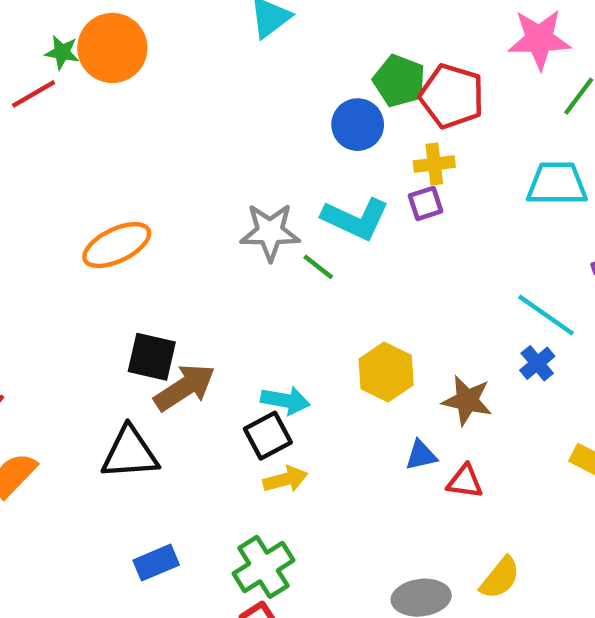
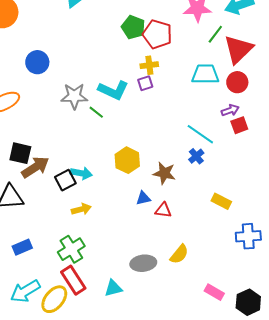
blue circle: (358, 125) -> (37, 62), moved
black square: (268, 436) -> (65, 180), moved

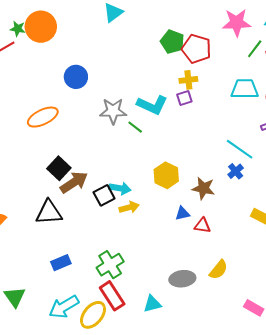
black square: (20, 153) -> (59, 168), turned 30
yellow arrow: (81, 209) -> (129, 207), moved

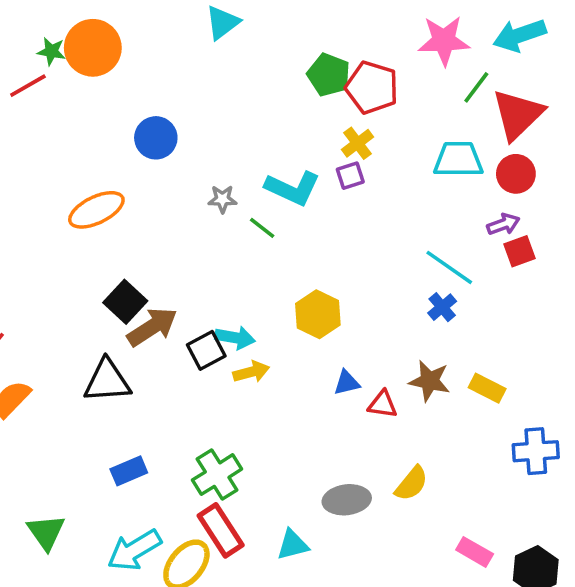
yellow cross: (188, 80) -> (357, 143), turned -30
gray star: (113, 111) -> (222, 199), size x0.6
brown star: (203, 188) -> (430, 381), moved

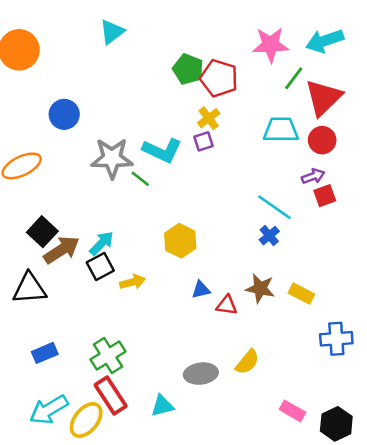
gray star: (222, 199) -> (112, 158), size x2.0
cyan arrow: (235, 338) -> (102, 243), moved, turned -56

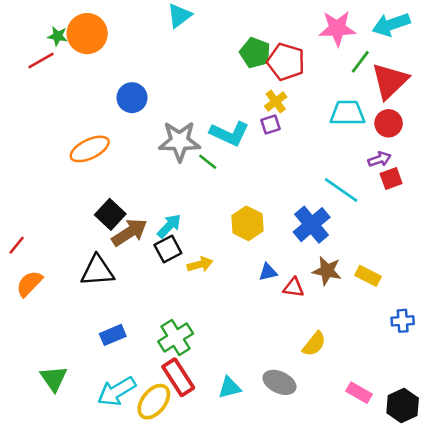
blue cross: (269, 236) -> (312, 225), moved, size x1.8
blue cross: (336, 339) -> (403, 321), size x0.7
gray ellipse: (201, 374) -> (280, 382), moved, turned 32

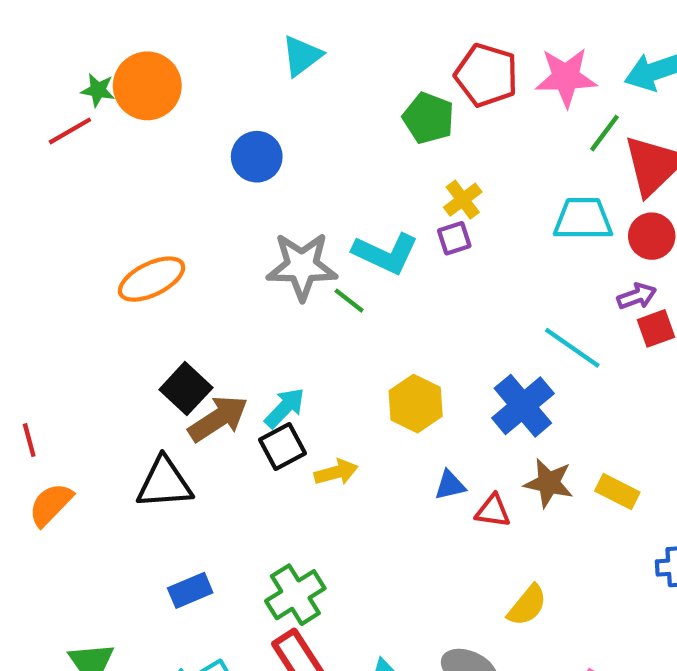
red pentagon: (286, 62) -> (486, 75), moved
blue circle: (132, 98) -> (257, 157), moved
red line: (17, 245) -> (29, 440), turned -54

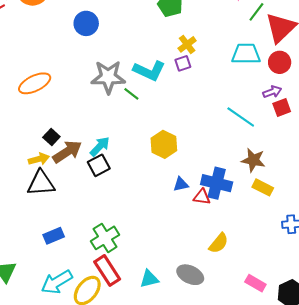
black square: (186, 389) -> (51, 137), size x0.7
blue cross: (523, 406) -> (217, 183), moved, turned -36
yellow arrow: (336, 472) -> (39, 159), moved
brown star: (549, 483) -> (253, 160), moved

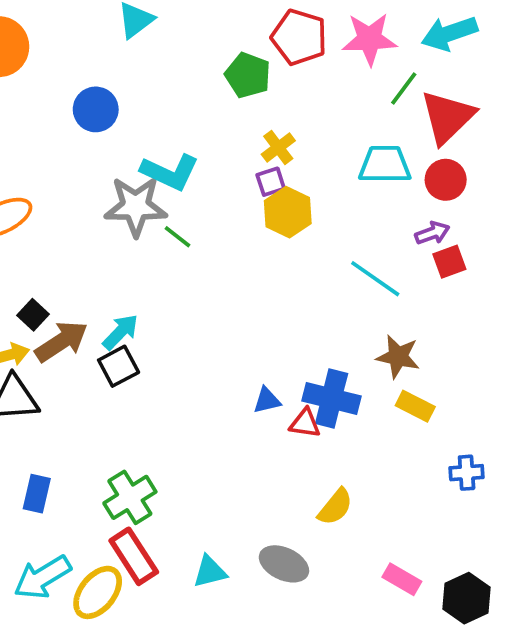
cyan L-shape: (149, 71) -> (170, 172), moved
yellow hexagon: (164, 144) -> (288, 212), moved
blue rectangle: (54, 236) -> (37, 494), turned -54

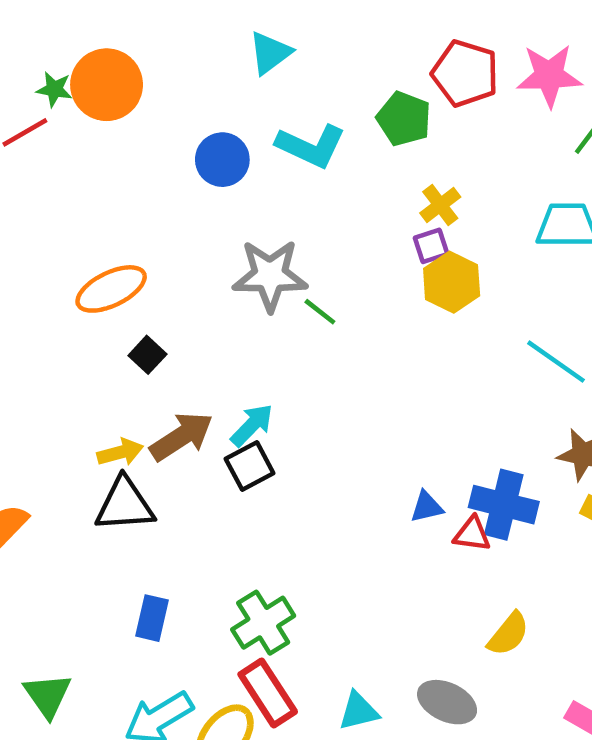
cyan L-shape: (170, 172) -> (311, 146), moved
black square: (33, 315) -> (147, 355), moved

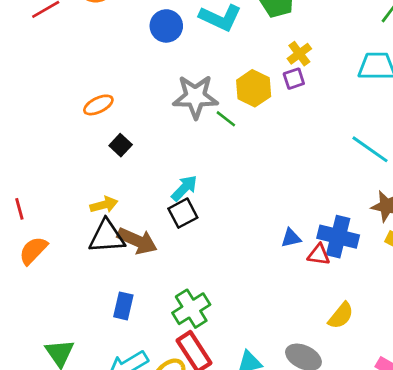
yellow hexagon: (452, 282) -> (254, 88), moved
orange ellipse: (111, 289) -> (98, 105), size x0.7
brown arrow: (181, 437) -> (137, 241), moved, turned 57

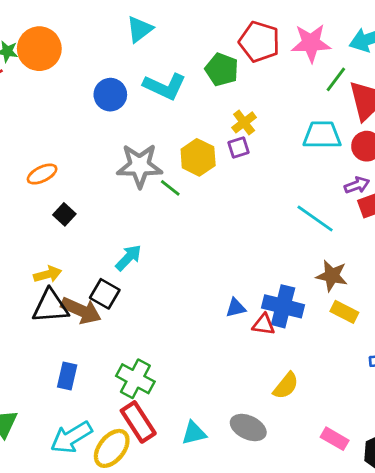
black square: (183, 213) -> (105, 294), moved, turned -32
green cross: (191, 309) -> (135, 379), turned -30

